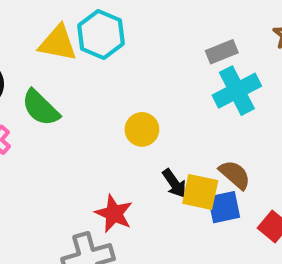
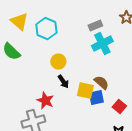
cyan hexagon: (101, 34) -> (46, 29), moved
yellow triangle: (58, 43) -> (19, 22), turned 30
black arrow: (174, 183) -> (63, 82), moved

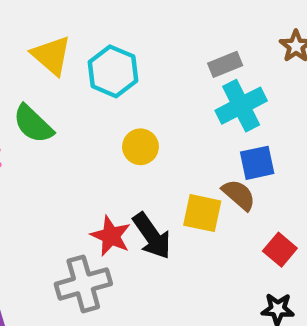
black arrow: (63, 82) -> (152, 236), moved, size x1.5
blue square: (96, 98) -> (257, 163), moved

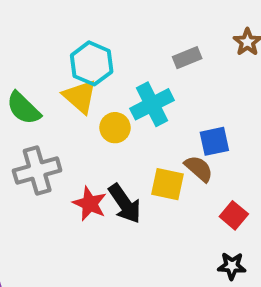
yellow triangle: (51, 55) -> (80, 97), moved
cyan cross: (241, 106) -> (152, 104), moved
gray cross: (83, 284) -> (37, 171), moved

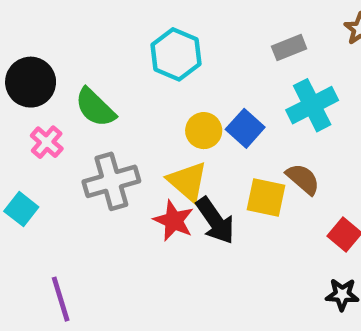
yellow triangle: (80, 97) -> (188, 181), moved
cyan cross: (152, 104) -> (312, 105), moved
blue square: (214, 141) -> (245, 128), moved, turned -36

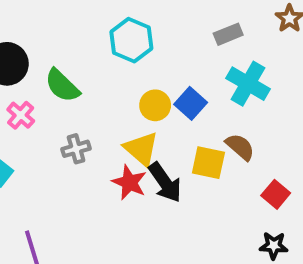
cyan cross: (312, 105) -> (248, 84), turned -33
gray cross: (111, 181) -> (76, 149), size x0.6

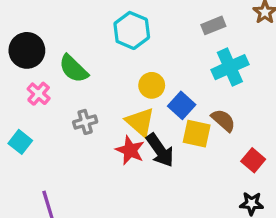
cyan cross: (248, 84) -> (230, 67), turned 36
blue square: (191, 103) -> (182, 105), moved

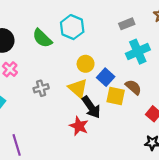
green semicircle: (73, 69) -> (42, 38), moved
red star: (130, 150) -> (79, 126), moved

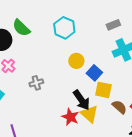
green semicircle: (42, 38) -> (21, 28), moved
brown semicircle: (133, 87) -> (119, 107), moved
yellow triangle: (78, 88) -> (89, 114), moved

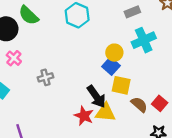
yellow circle: (76, 61) -> (114, 53), moved
yellow triangle: (89, 114) -> (105, 112), turned -36

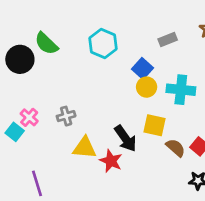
cyan cross: (144, 40) -> (181, 90), moved, turned 30
pink cross: (14, 58) -> (29, 117), moved
blue square: (111, 66) -> (143, 69), moved
yellow triangle: (105, 112) -> (85, 148), moved

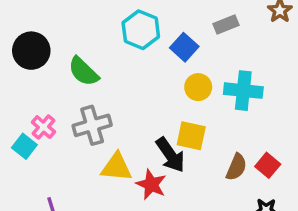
green semicircle: (46, 44) -> (83, 71), moved
blue square: (143, 69) -> (184, 47), moved
gray cross: (66, 116) -> (92, 125), size x1.5
yellow square: (154, 125) -> (191, 136), moved
brown semicircle: (176, 148) -> (236, 167), turned 72

